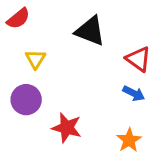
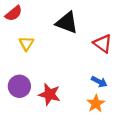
blue arrow: (134, 93) -> (99, 82), moved
purple circle: (26, 100) -> (19, 86), moved

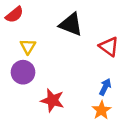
blue arrow: (99, 82) -> (105, 87), turned -91
purple circle: (19, 86) -> (23, 72), moved

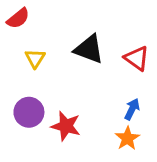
black triangle: (71, 24) -> (89, 49), moved
purple circle: (23, 72) -> (29, 112), moved

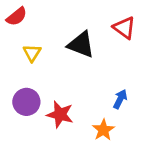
red triangle: (137, 58) -> (124, 28), moved
orange star: (127, 138) -> (103, 130), moved

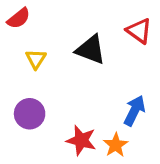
blue arrow: (120, 99) -> (134, 111), size x1.4
red star: (60, 114) -> (81, 140), moved

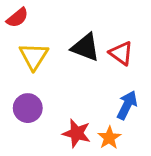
red triangle: (139, 31) -> (121, 53), moved
yellow triangle: (36, 59) -> (34, 56), size x1.5

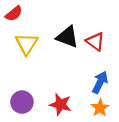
purple circle: (28, 108) -> (22, 102), moved
orange star: (109, 138) -> (100, 108), moved

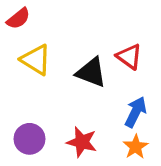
black triangle: (67, 37) -> (91, 72), moved
yellow triangle: (27, 44) -> (36, 60), turned -30

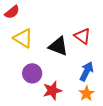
purple circle: (29, 139) -> (32, 73), moved
red star: (82, 142) -> (52, 90), turned -30

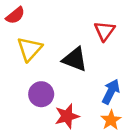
red triangle: (82, 36) -> (104, 31), moved, turned 30
yellow triangle: (23, 38) -> (30, 49), turned 40

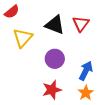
black triangle: (75, 59) -> (55, 25), moved
purple circle: (41, 94) -> (55, 59), moved

